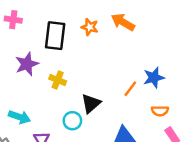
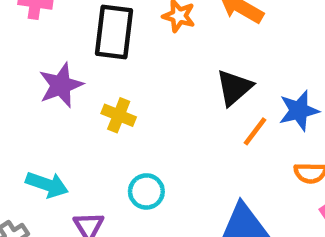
black triangle: (91, 103) -> (234, 87), moved

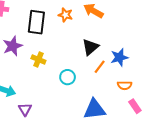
cyan circle: (146, 191) -> (68, 77), moved

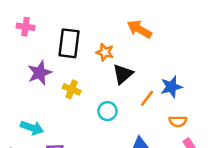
orange star: (65, 15) -> (105, 52), moved
black triangle: (90, 47) -> (123, 74), moved

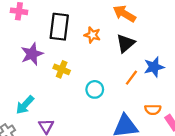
black triangle: (123, 74) -> (126, 43), moved
orange semicircle: (178, 121) -> (153, 110), moved
cyan arrow: (32, 128) -> (25, 105), turned 114

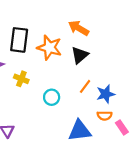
orange star: (92, 35) -> (49, 48), size x1.6
blue star: (154, 67) -> (106, 94), moved

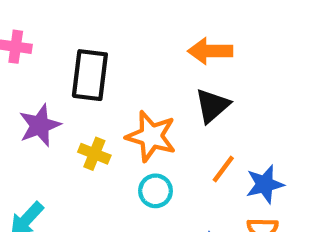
orange arrow: (79, 28) -> (210, 51), turned -30
orange star: (49, 48) -> (151, 136), moved

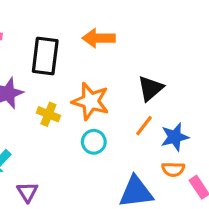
orange arrow: (210, 51) -> (99, 38), moved
black triangle: (212, 106) -> (150, 88), moved

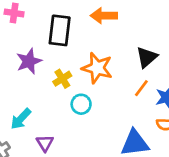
yellow cross: (48, 114) -> (62, 79), turned 36
cyan circle: (94, 142) -> (81, 104), moved

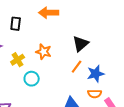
black rectangle: (60, 30) -> (16, 24), size x0.6
orange star: (97, 68) -> (44, 52), size x0.7

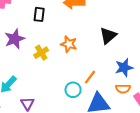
orange line: (77, 67) -> (90, 77), moved
cyan circle: (32, 79) -> (73, 90), moved

